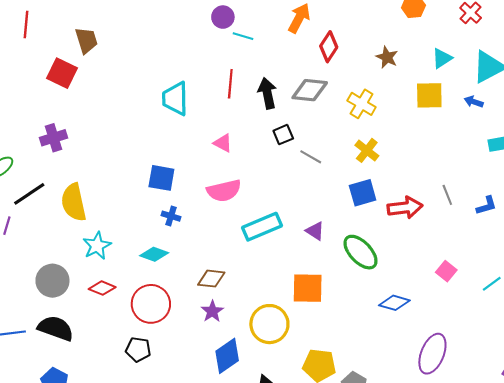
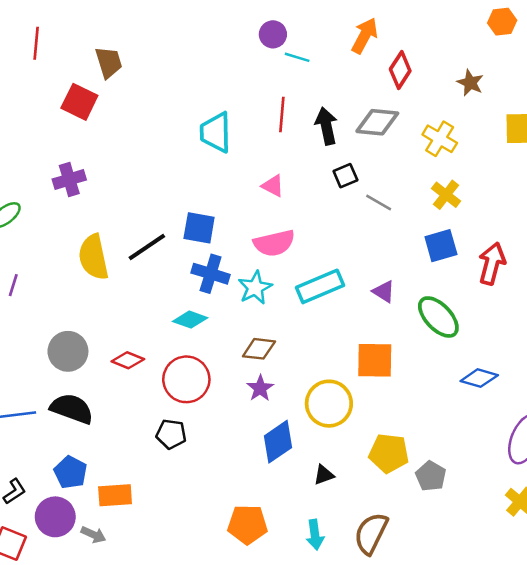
black line: (29, 194) -> (147, 247), moved
red arrow: (405, 208) -> (492, 264), turned -68
blue cross: (171, 216) -> (211, 274), size x1.6
cyan star: (97, 246) -> (255, 288), moved

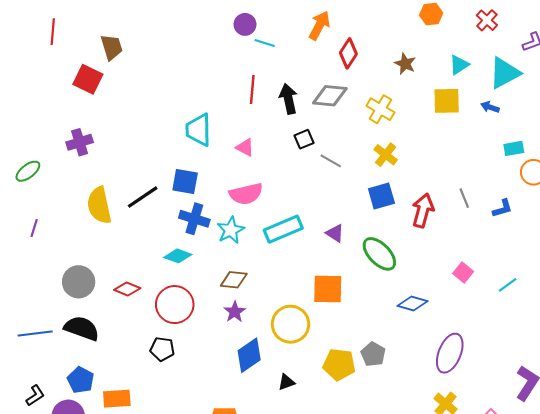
cyan trapezoid: (216, 132) -> (198, 130), moved
gray pentagon: (431, 476) -> (373, 354), moved

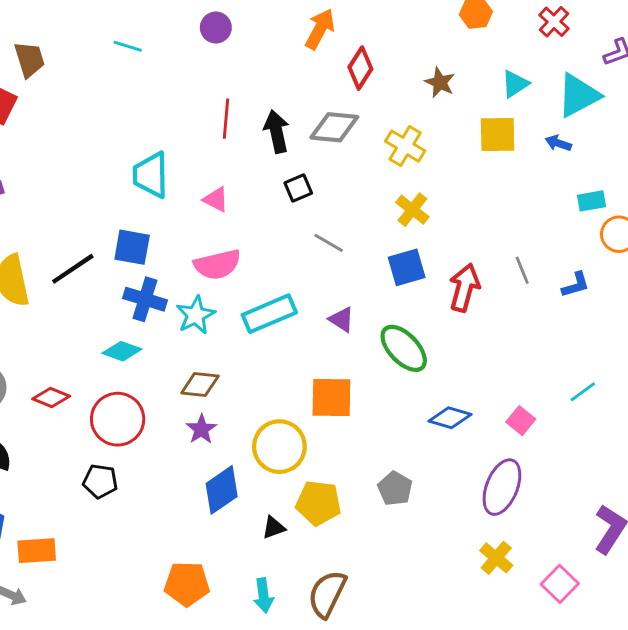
cyan line: (265, 43) -> (128, 46), moved
gray line: (331, 161) -> (329, 243), moved
pink square: (463, 273) -> (521, 421), moved
yellow pentagon: (339, 365) -> (318, 503), moved

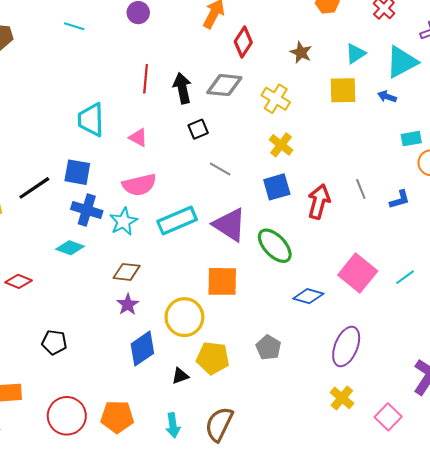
purple triangle: (342, 319) -> (230, 225), size x1.8
red circle: (118, 419) -> (67, 416), moved
pink square: (521, 421) -> (358, 273), moved, size x1.8

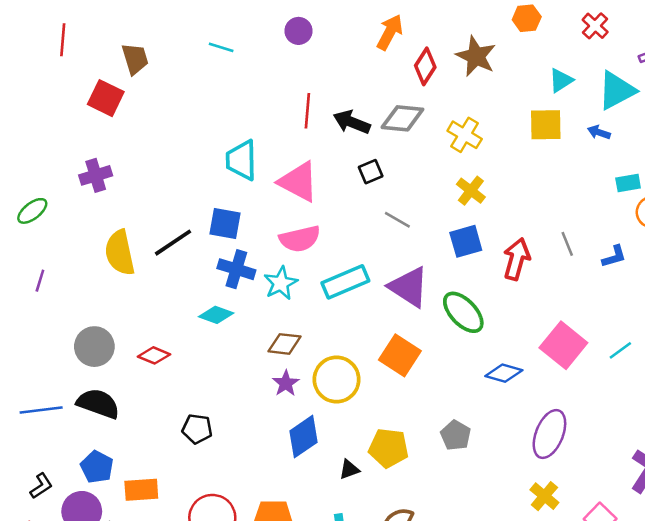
brown star: (301, 52) -> (476, 56), moved, size x1.5
black arrow: (182, 88) -> (352, 122), turned -56
pink triangle: (138, 138) -> (298, 182), size x1.8
orange square: (222, 281) -> (400, 355), turned 32
yellow circle: (184, 317) -> (337, 379), moved

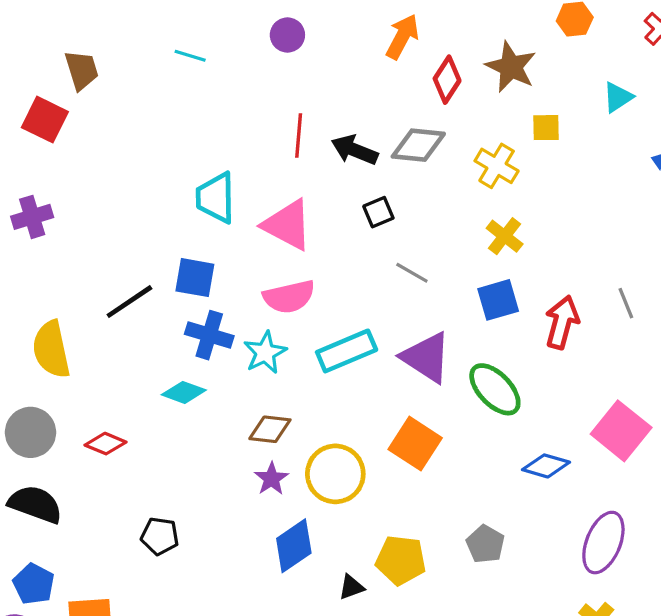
yellow square: (546, 125) -> (546, 128), moved, size x0.7
yellow semicircle: (120, 253) -> (51, 349), moved

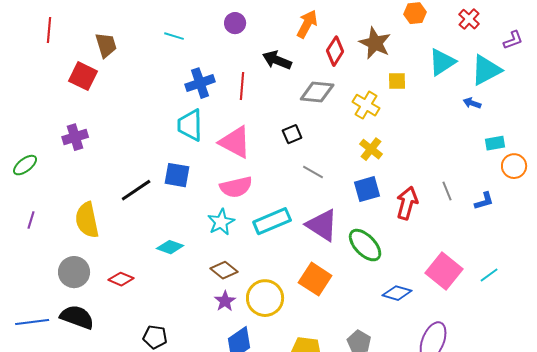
cyan triangle: (618, 97) -> (442, 62), size x1.4
black arrow: (354, 150) -> (277, 60), moved
blue cross: (209, 335) -> (200, 83), moved, turned -36
brown diamond: (270, 429) -> (224, 270), turned 32

